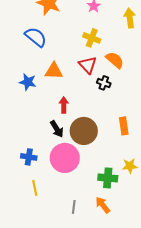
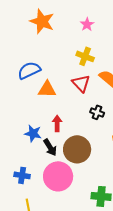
blue semicircle: (36, 37) -> (29, 70), moved, turned -65
blue star: (28, 82) -> (33, 133), moved
black cross: (104, 83) -> (97, 112), moved

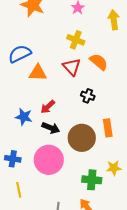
red arrow: (57, 123) -> (48, 107), turned -133
black arrow: (50, 147) -> (51, 128), moved, turned -36
brown circle: (77, 149) -> (82, 138), moved

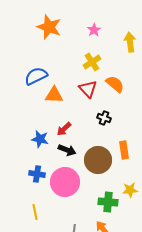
yellow cross: (76, 40) -> (92, 62), turned 36
blue cross: (13, 159) -> (37, 174), moved

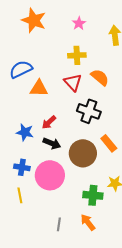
yellow cross: (92, 62) -> (77, 55), turned 30
black cross: (104, 118) -> (89, 111), size x1.6
orange rectangle: (124, 150) -> (109, 143), turned -30
yellow line: (35, 212) -> (20, 195), moved

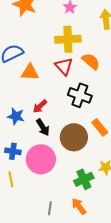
yellow cross: (77, 55) -> (68, 39), size x1.4
black arrow: (52, 143) -> (43, 127), turned 36
green cross: (93, 195) -> (84, 179), turned -30

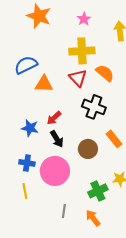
brown circle: (74, 137) -> (88, 149), size x0.7
gray line: (50, 208) -> (64, 211), moved

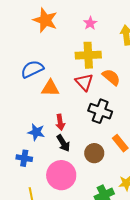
red arrow: (54, 118) -> (60, 122), turned -56
blue cross: (27, 163) -> (24, 158), moved

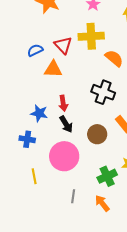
blue semicircle: (32, 69) -> (35, 50), size x0.7
red triangle: (84, 82) -> (63, 45), moved

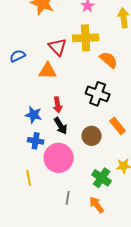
blue semicircle: (35, 50) -> (18, 56), moved
blue cross: (27, 139) -> (36, 141), moved
green cross: (107, 176) -> (102, 178), turned -30

